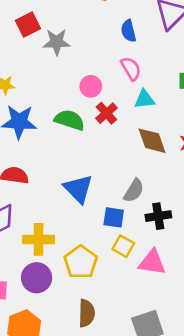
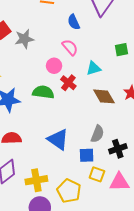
pink semicircle: (131, 69) -> (70, 47), moved

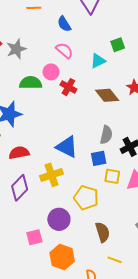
cyan triangle: (93, 68) -> (98, 61), moved
green semicircle: (43, 92) -> (31, 83), moved
yellow cross: (36, 180) -> (51, 175), moved

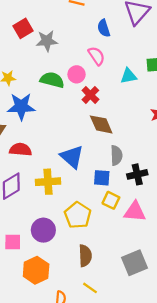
brown diamond: (107, 95) -> (101, 124), moved
gray semicircle: (106, 135) -> (116, 155), turned -30

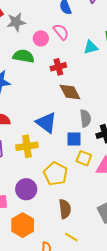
pink circle: (77, 74) -> (41, 38), moved
red cross: (90, 95) -> (58, 67), turned 35

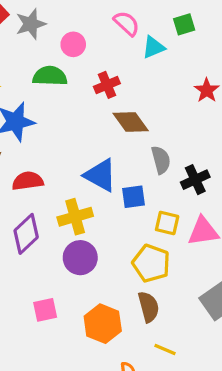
pink semicircle: (61, 32) -> (127, 23), moved
blue square: (74, 139) -> (133, 197), moved
yellow pentagon: (55, 174) -> (151, 263), moved
purple circle: (26, 189) -> (80, 258), moved
orange hexagon: (23, 225) -> (103, 324), moved

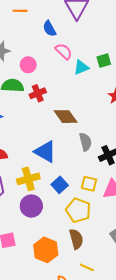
green square: (184, 24) -> (104, 61), moved
red cross: (107, 85) -> (38, 93), moved
blue square: (133, 197) -> (60, 185), moved, turned -35

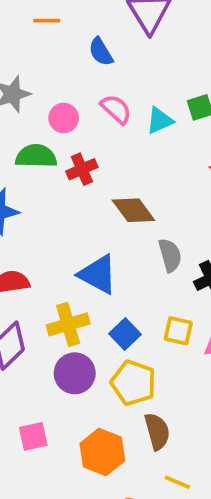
pink semicircle: (64, 51) -> (116, 109), moved
yellow pentagon: (78, 210) -> (133, 383), moved

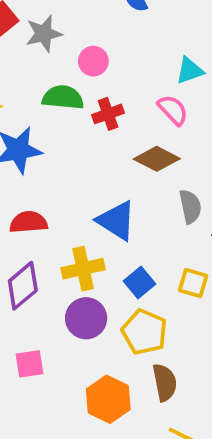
pink semicircle: (116, 109) -> (173, 110), moved
brown diamond: (133, 210) -> (157, 159), turned -30
pink square: (33, 436) -> (29, 364), moved

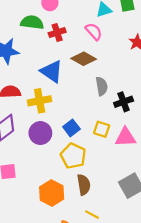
blue triangle: (116, 221) -> (52, 71), moved
yellow cross: (83, 269) -> (40, 101), moved
purple circle: (86, 318) -> (40, 133), moved

